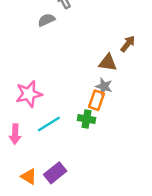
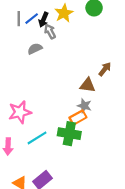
orange rectangle: (96, 100) -> (78, 118), turned 42
green cross: (86, 119) -> (69, 134), size x1.5

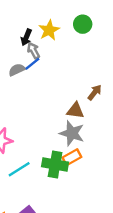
blue line: (32, 19) -> (32, 64), moved
gray star: (84, 106) -> (72, 133), size x1.5
orange rectangle: (78, 118) -> (72, 157), moved

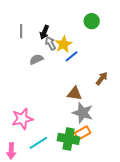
yellow star: (49, 30) -> (64, 44), moved
blue line: (32, 64) -> (72, 56), moved
brown triangle: (75, 110) -> (75, 94), moved

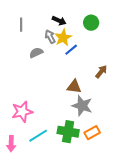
green circle: (92, 21) -> (91, 23), moved
black arrow: (44, 32) -> (59, 21), moved, turned -88
orange rectangle: (83, 133) -> (92, 133), moved

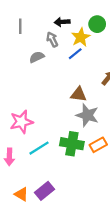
black arrow: (59, 21) -> (62, 22), turned 152
yellow star: (63, 38) -> (81, 37), moved

